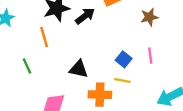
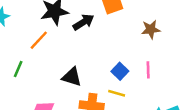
orange line: (44, 37) -> (39, 40), turned 54
green line: (27, 66) -> (18, 69), turned 42

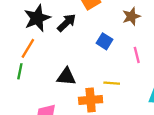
green line: (18, 69) -> (20, 71), moved
blue square: (120, 71) -> (105, 41), moved

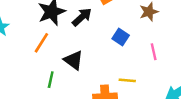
green line: (20, 71) -> (51, 80), moved
black triangle: (66, 77) -> (74, 60), moved, turned 30

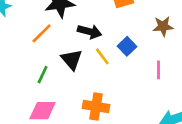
black arrow: (82, 17) -> (90, 32), moved, turned 45
yellow line: (127, 80) -> (102, 56), moved, turned 35

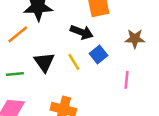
black arrow: (90, 32) -> (82, 32), moved
green line: (43, 75) -> (15, 74), turned 54

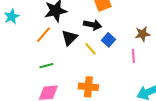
brown star: (135, 39) -> (143, 34), moved
black triangle: (44, 62) -> (70, 38), moved, turned 30

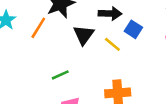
orange line: (44, 35) -> (38, 28), moved

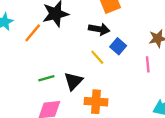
black triangle: (84, 35) -> (73, 81), moved

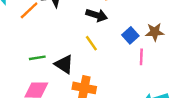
blue square: (118, 46) -> (130, 35), moved
black triangle: (73, 81) -> (64, 64), turned -48

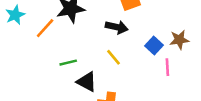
green line: (37, 58) -> (68, 63), moved

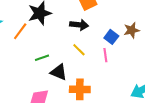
pink line: (167, 67) -> (105, 55), moved

